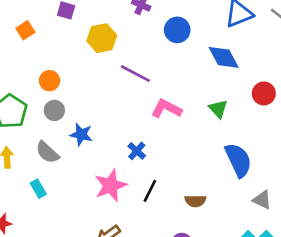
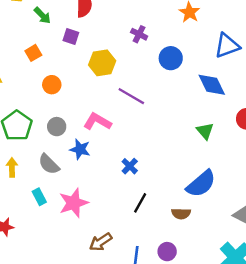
orange circle: (49, 81) -> (52, 85), moved
pink L-shape: (166, 109) -> (97, 122), moved
blue semicircle: (238, 160) -> (201, 184), moved, turned 72
pink star: (111, 185) -> (74, 203), moved

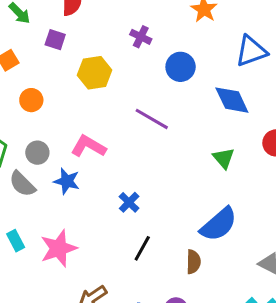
purple line: (131, 96) -> (152, 119), moved
gray semicircle: (49, 164) -> (22, 184), moved
brown semicircle: (181, 214) -> (193, 262), turned -90

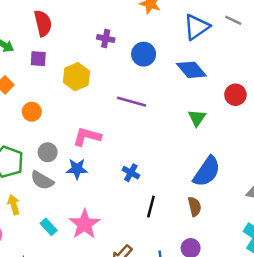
green triangle: (224, 158) -> (197, 118), turned 30

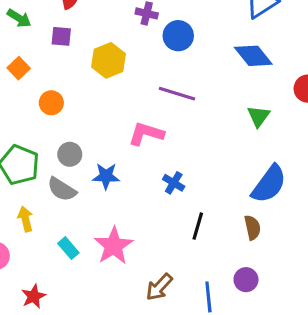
blue circle: (144, 54) -> (178, 36), moved
pink L-shape: (87, 137) -> (146, 134), moved

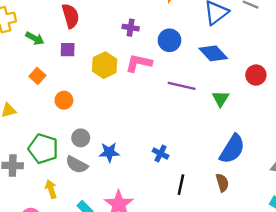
blue circle: (178, 36) -> (169, 40), moved
purple line: (177, 94) -> (182, 86), moved
pink L-shape: (146, 134) -> (139, 63), moved

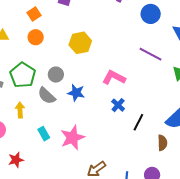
pink L-shape: (139, 63) -> (114, 77), moved
yellow hexagon: (105, 65) -> (80, 43), moved
orange circle: (64, 100) -> (36, 37), moved
black line: (181, 185) -> (138, 122), moved

